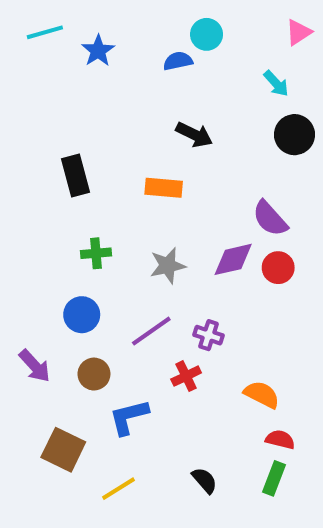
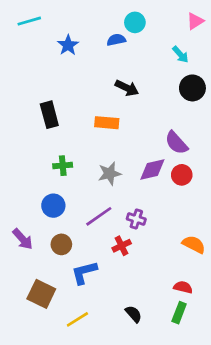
blue star: (98, 51) -> (68, 45), moved
orange semicircle: (262, 394) -> (194, 244), moved

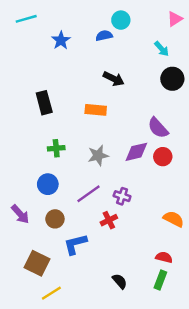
yellow line: (77, 319) -> (51, 293), moved

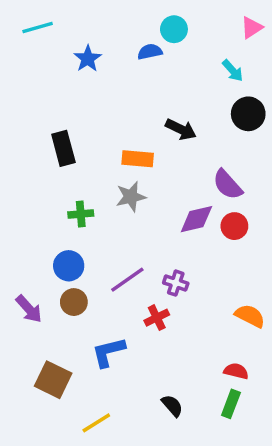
black arrow: (114, 79) -> (181, 129), moved
gray star: (98, 155) -> (131, 197), moved
brown circle: (55, 219) -> (74, 302), moved
yellow line: (51, 293) -> (96, 423), moved

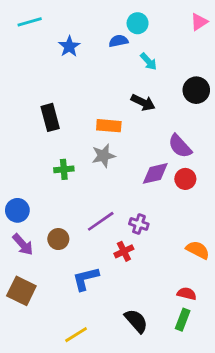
cyan arrow: (233, 71) -> (148, 61), moved
blue circle: (69, 266) -> (17, 210), moved
brown square: (53, 380) -> (21, 291), moved
black semicircle: (172, 406) -> (136, 321), size x1.4

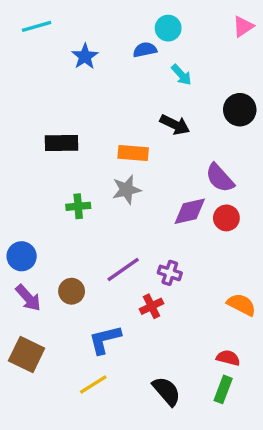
black rectangle: (50, 117) -> (62, 143), turned -76
yellow line: (76, 335) -> (93, 384), moved

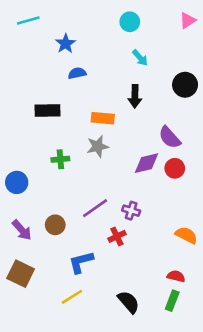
blue semicircle: (145, 50) -> (77, 73), moved
black arrow: (175, 125) -> (135, 96), turned 65
blue circle: (22, 256) -> (17, 182), moved

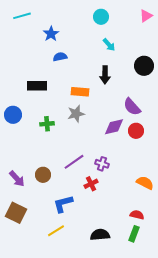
blue circle: (17, 182) -> (13, 115), moved
black semicircle: (128, 302) -> (100, 235), turned -54

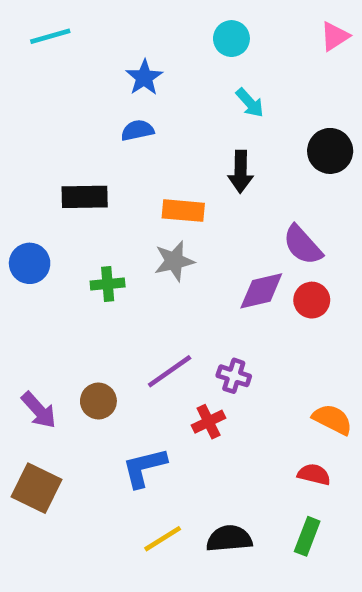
blue star: (51, 34) -> (144, 78), moved
red semicircle: (137, 215) -> (314, 474), moved
yellow line: (56, 231) -> (163, 539), moved

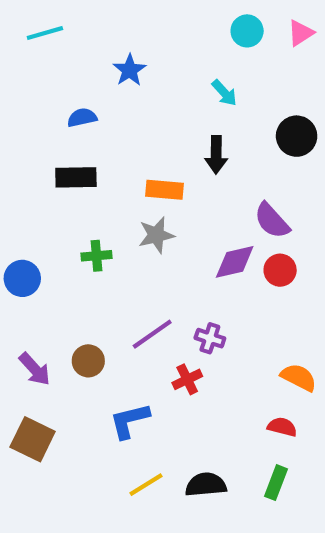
cyan circle: (231, 39) -> (247, 31), moved
blue semicircle: (137, 130) -> (82, 118), moved
blue circle: (30, 263) -> (22, 278), moved

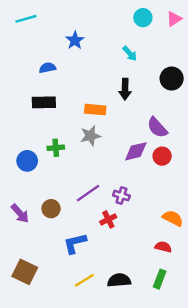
blue circle: (22, 278) -> (27, 161), moved
brown square: (33, 439) -> (25, 272), moved

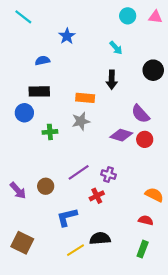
cyan line: (26, 19) -> (23, 17), turned 54
pink triangle: (174, 19) -> (155, 17), turned 40
purple diamond: (136, 151) -> (121, 135), turned 30
blue circle: (27, 161) -> (24, 113), moved
black semicircle: (119, 280) -> (100, 238), moved

